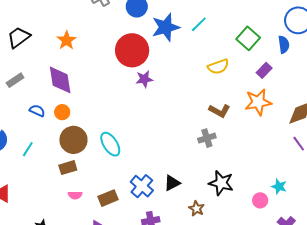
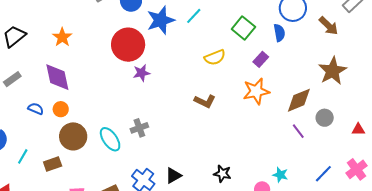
brown L-shape: (220, 111) -> (205, 101), moved
gray cross: (207, 138) -> (139, 128), moved
cyan line: (28, 149) -> (23, 156), moved
brown rectangle: (68, 168) -> (53, 164), moved
black star: (221, 183) -> (222, 174), size x0.7

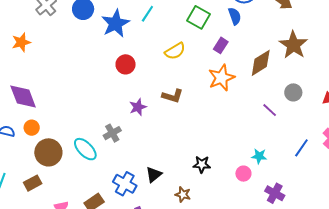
orange star: (62, 37) -> (21, 42), moved, turned 30
red circle: (128, 45) -> (126, 64), moved, size x0.6
purple star: (141, 73) -> (138, 107), moved
brown diamond: (299, 100) -> (261, 63), moved

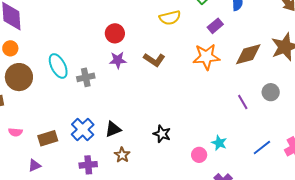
red circle: (126, 64) -> (115, 33), moved
cyan ellipse: (85, 149) -> (58, 66), moved
brown star: (183, 194) -> (122, 155), moved

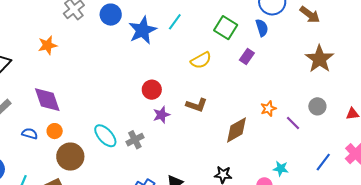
brown diamond: (248, 54) -> (236, 130), moved
orange star: (206, 57) -> (268, 109), moved, size x0.6

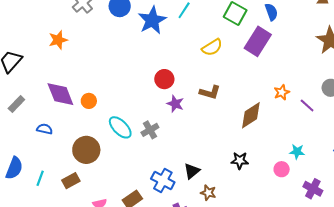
purple rectangle: (247, 57) -> (258, 41), size x1.8
purple star: (161, 115) -> (175, 104), turned -30
orange circle: (55, 131) -> (89, 101), moved

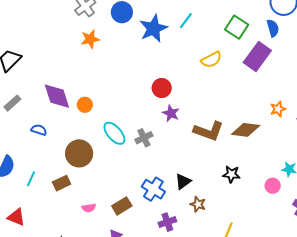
orange star: (58, 40) -> (90, 39), moved
brown L-shape: (210, 92) -> (209, 131), moved, size x1.4
brown diamond: (251, 115) -> (246, 130), turned 36

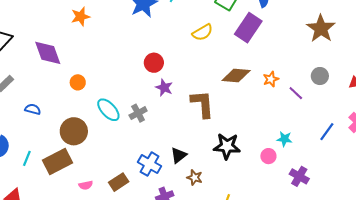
purple diamond: (57, 96) -> (48, 53), moved
brown diamond: (246, 130) -> (236, 75), moved
brown L-shape: (209, 131) -> (202, 104), turned -112
black star: (231, 174) -> (227, 146), size x1.5
brown rectangle: (62, 183) -> (57, 162), size x1.6

